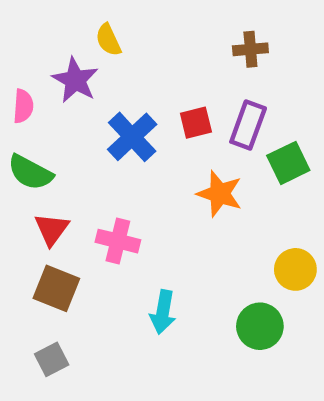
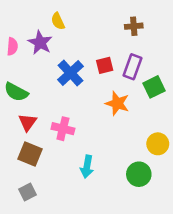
pink semicircle: (23, 106) -> (12, 46), moved

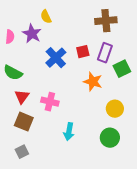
brown cross: (134, 26) -> (106, 21), size x1.5
yellow circle: (158, 144) -> (115, 109), moved

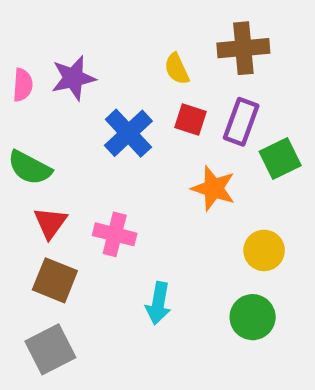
yellow semicircle: (46, 17) -> (177, 69), moved
purple star: (32, 34) -> (73, 78), turned 30
red square: (83, 52) -> (191, 119), turned 32
gray square: (22, 152) -> (50, 349), size x1.5

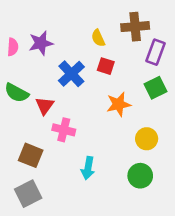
purple rectangle: (241, 122) -> (156, 52), moved
orange star: (213, 188) -> (119, 104), turned -30
red triangle: (50, 223) -> (45, 106), moved

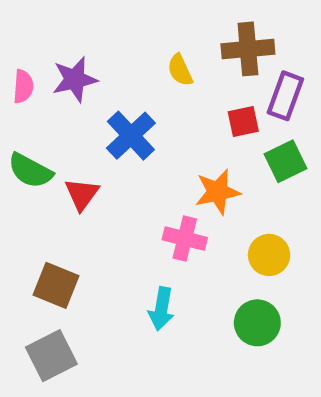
red square: (106, 66) -> (243, 122), moved, turned -30
pink cross: (64, 130) -> (185, 239), moved

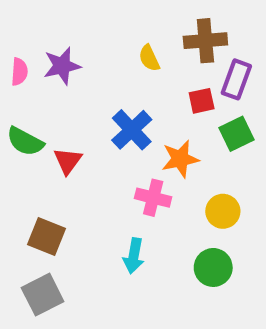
blue cross: (131, 136) -> (132, 130), moved

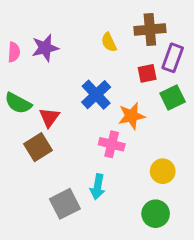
yellow circle: (223, 211) -> (163, 171), moved
brown square: (46, 236) -> (38, 147), moved, turned 36
green circle: (213, 267) -> (156, 214), moved
gray square: (43, 295) -> (65, 204), moved

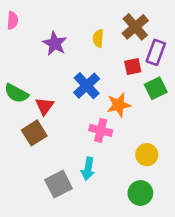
brown cross: (150, 29) -> (135, 27), turned -36
yellow semicircle: (109, 42) -> (98, 38), turned 30
purple star: (45, 48) -> (55, 43), moved, turned -30
pink semicircle: (14, 52) -> (13, 20), moved

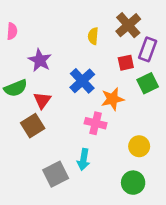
pink semicircle: (13, 20) -> (12, 31), moved
purple star: (55, 43) -> (40, 60), moved
green semicircle: (16, 93) -> (16, 88), turned -50

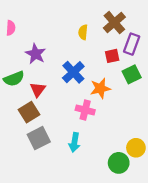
yellow circle: (139, 146) -> (136, 148), moved
gray square: (56, 174) -> (39, 138), moved

